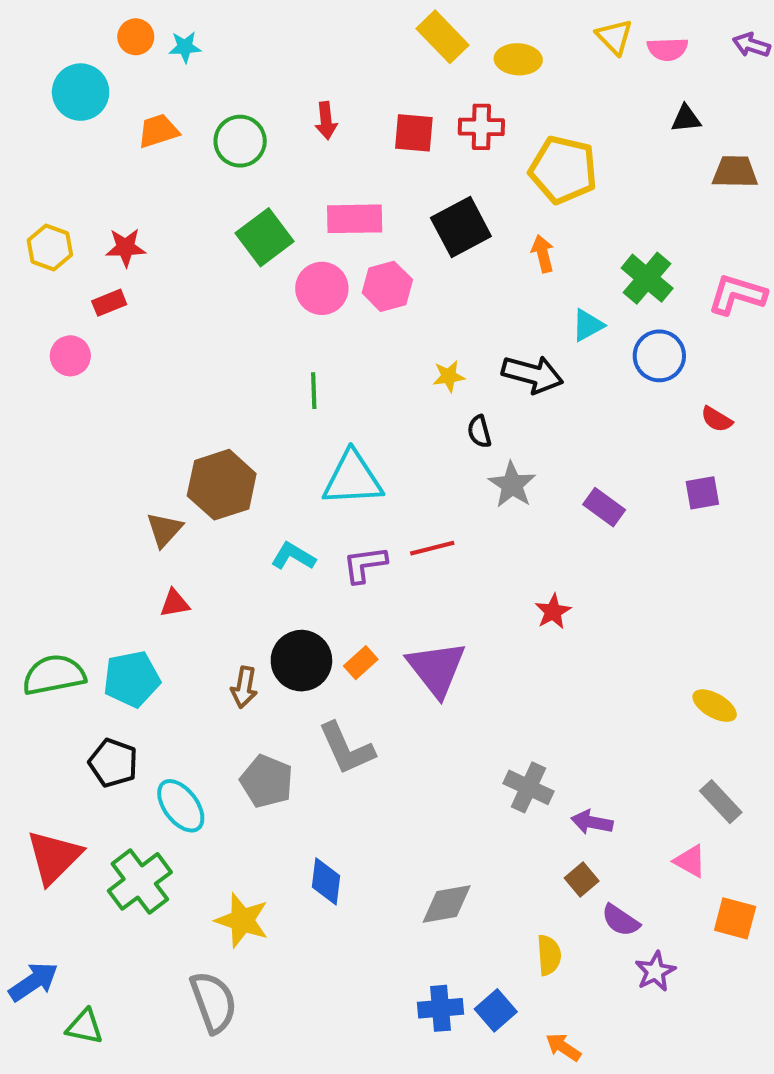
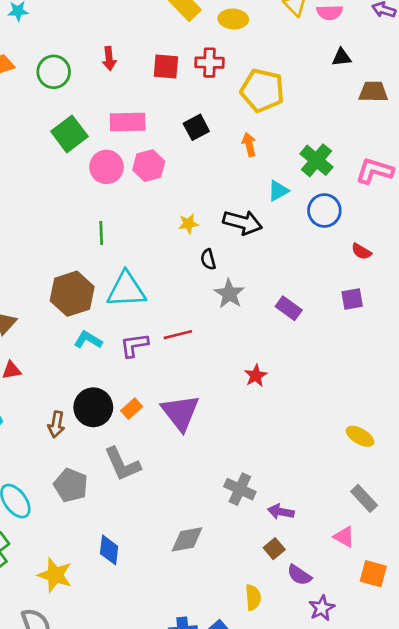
black square: (461, 227) -> (196, 127), size x0.7
brown hexagon: (222, 485) -> (72, 294), moved
gray diamond: (447, 904) -> (187, 539), moved

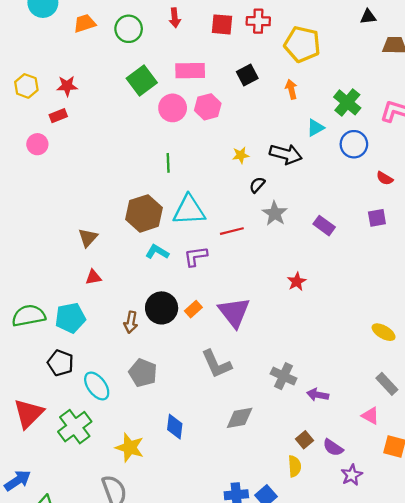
black semicircle: (208, 259) -> (257, 185), turned 56
red line: (178, 335) -> (232, 231), moved
gray L-shape: (122, 464) -> (217, 364), moved
brown square: (274, 549) -> (304, 440), moved

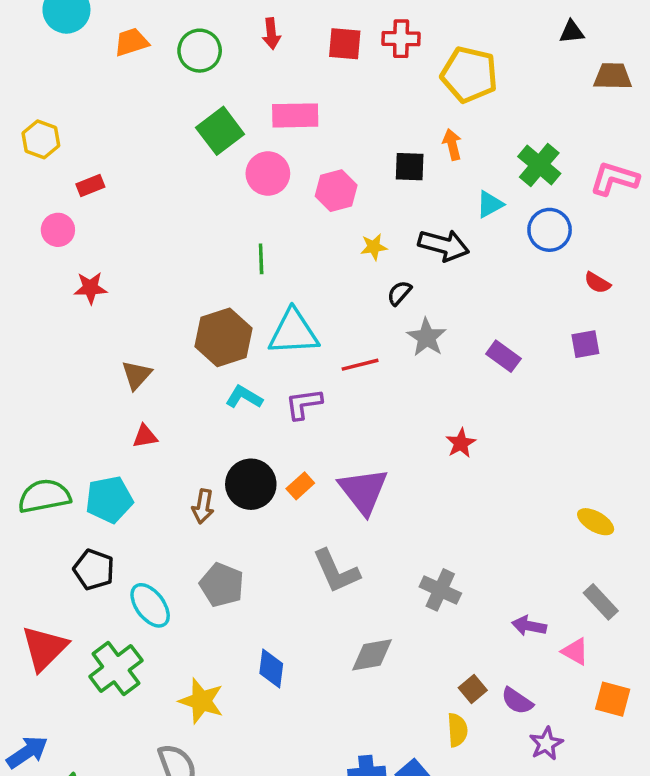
black square: (247, 75) -> (410, 167), moved, turned 30
red star: (67, 86) -> (90, 288), moved
pink hexagon: (208, 107) -> (336, 191), moved
purple arrow: (318, 395) -> (529, 626), moved

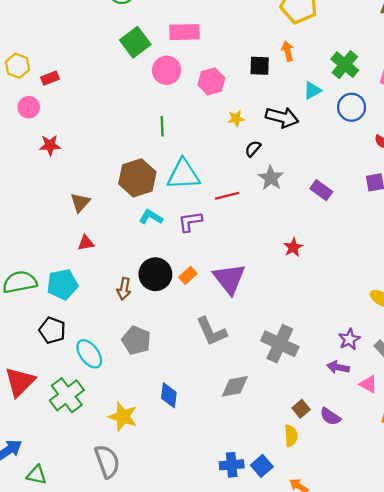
yellow hexagon: (41, 139) -> (17, 66), moved
gray cross: (440, 590) -> (280, 344), size x1.4
purple star: (546, 744) -> (349, 339), moved

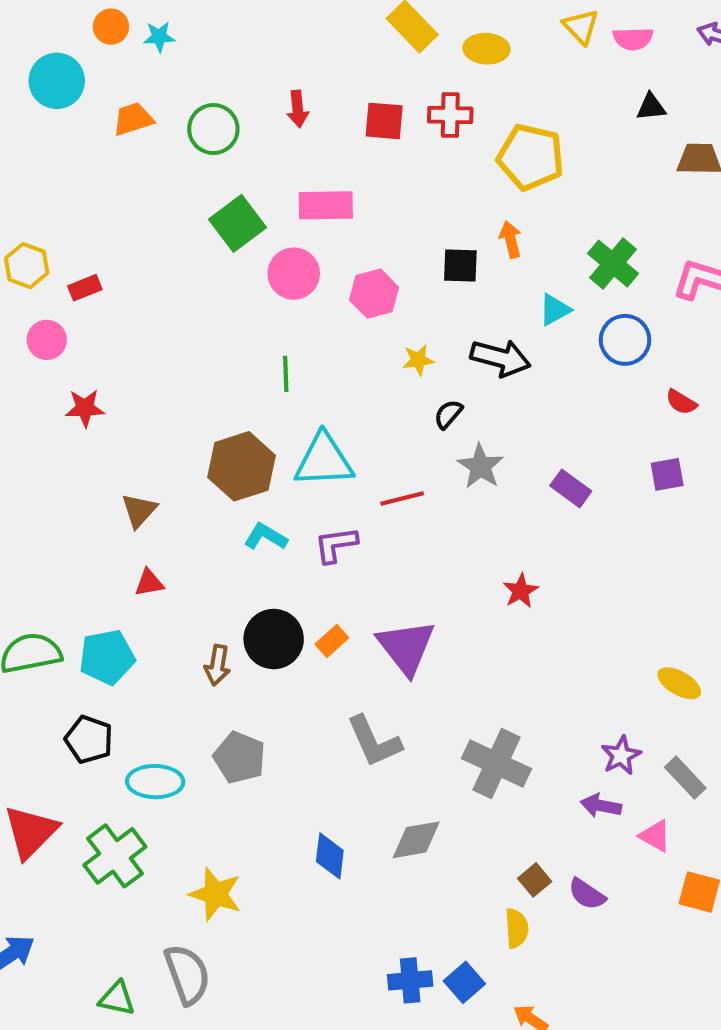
cyan ellipse: (89, 354) -> (155, 782), turned -52
blue diamond: (169, 395) -> (330, 856), moved
green triangle: (37, 475) -> (117, 998), moved

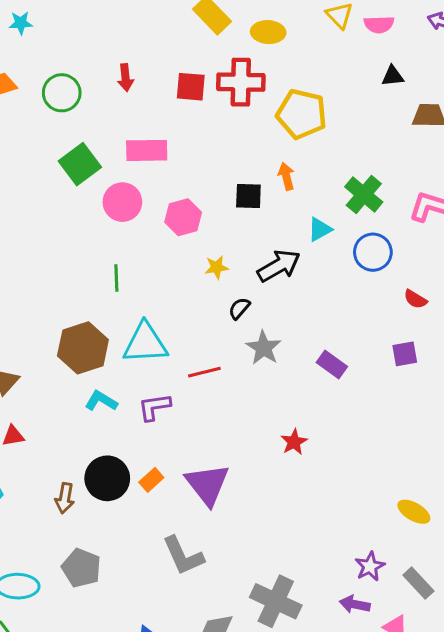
red cross: (450, 115) -> (241, 82), size x1.4
black arrow: (501, 358) -> (279, 266), turned -45
gray cross: (497, 764) -> (276, 601), moved

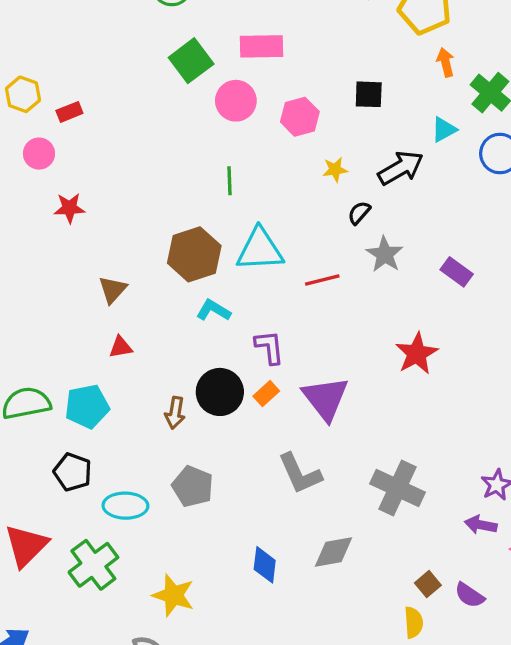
orange arrow: (286, 176) -> (445, 62), moved
purple L-shape: (154, 407) -> (269, 347), moved, turned 92
red star: (294, 442) -> (417, 354), size x1.5
gray cross: (276, 601) -> (397, 488), moved

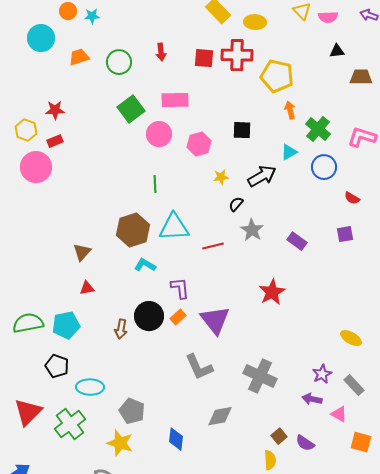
pink circle: (39, 154) -> (36, 167), size x1.6
red star: (69, 208) -> (55, 110), moved
gray pentagon: (193, 486) -> (132, 411), moved
blue diamond: (265, 565) -> (176, 439), moved

